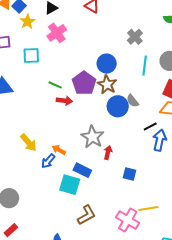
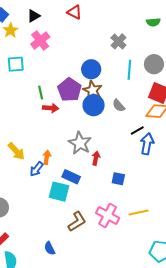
green line: (55, 85) -> (41, 93), turned 56
blue circle: (118, 106) -> (94, 105), moved
orange arrow: (59, 150) -> (47, 157), turned 72
pink cross: (128, 220) -> (108, 215), moved

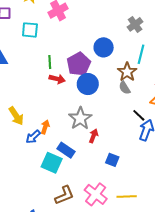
brown star: (93, 90) -> (127, 72), moved
blue circle: (94, 105) -> (88, 84), moved
black line: (137, 130) -> (139, 115), turned 64

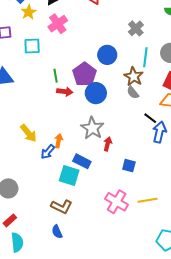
brown L-shape: (64, 195) -> (62, 207), moved, turned 55

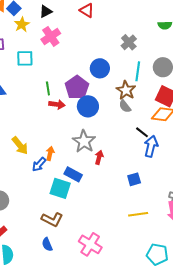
blue square: (129, 166) -> (134, 179), moved, turned -32
pink cross: (117, 202) -> (90, 244), moved

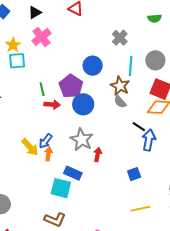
yellow star: (22, 24) -> (13, 45), moved
yellow arrow: (20, 145) -> (30, 147), moved
blue arrow: (39, 164) -> (46, 141), moved

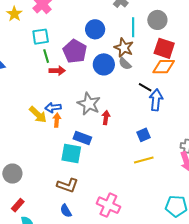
cyan square: (17, 61) -> (41, 37), moved
blue circle: (83, 104) -> (104, 64), moved
blue arrow: (46, 141) -> (53, 108), turned 49
yellow line: (140, 209) -> (144, 160), moved

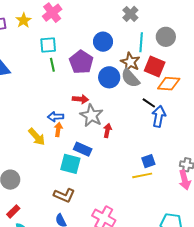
red square: (164, 48) -> (155, 67), moved
gray semicircle: (125, 64) -> (130, 78), size x1.5
red arrow: (57, 71) -> (80, 99), moved
yellow arrow: (38, 115) -> (37, 137), moved
blue square: (143, 135) -> (148, 161), moved

